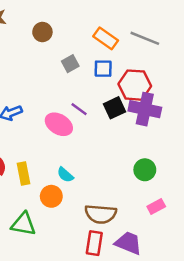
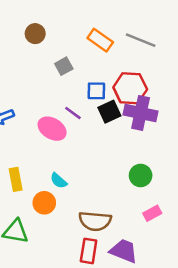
blue square: (103, 69) -> (96, 91), moved

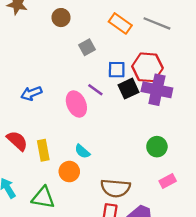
pink ellipse: (52, 129) -> (76, 104), turned 35

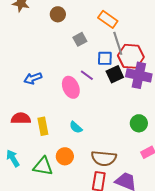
gray line: (157, 23) -> (118, 43), moved, turned 50
red semicircle: (17, 141) -> (21, 118), turned -42
orange circle: (69, 172) -> (65, 156), moved

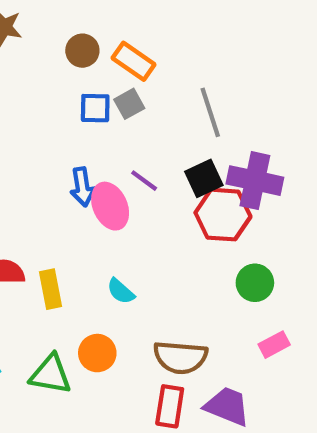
orange rectangle: (108, 19) -> (134, 61), moved
red hexagon: (131, 56) -> (223, 215), moved
blue square: (105, 58) -> (95, 108), moved
blue arrow: (33, 78) -> (82, 187), moved, turned -78

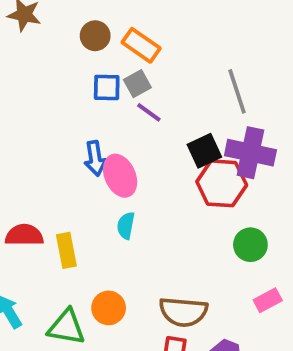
gray line: (210, 112) -> (237, 91), moved
purple line: (144, 181) -> (149, 112), moved
cyan semicircle: (121, 291) -> (126, 226), moved, turned 60

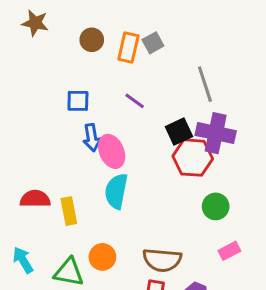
orange rectangle: (141, 45) -> (128, 47), turned 68
gray square: (137, 84) -> (153, 43), moved
blue square: (107, 87) -> (78, 101), moved
cyan semicircle: (126, 226) -> (116, 191), size x1.6

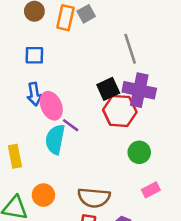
blue square: (78, 101) -> (34, 55), moved
purple line: (135, 101) -> (71, 125), moved

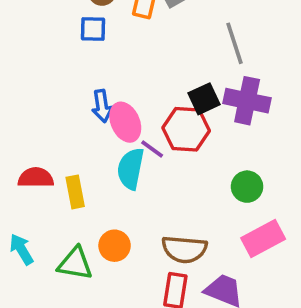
blue square: (34, 55) -> (93, 29), moved
red hexagon: (120, 111) -> (186, 129), moved
pink rectangle: (151, 190) -> (263, 239), size x1.6

